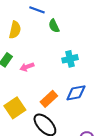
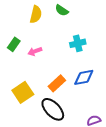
green semicircle: (54, 26) -> (62, 10), turned -32
yellow semicircle: (15, 30) -> (36, 14), moved

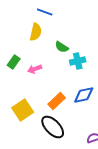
green semicircle: (62, 10) -> (62, 47), moved

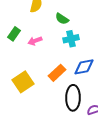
cyan cross: (78, 61) -> (71, 39), moved
black ellipse: (53, 127) -> (73, 98), moved, turned 45

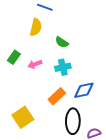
cyan cross: (71, 39) -> (63, 67), moved
yellow square: (23, 82) -> (23, 117), moved

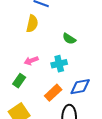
green semicircle: (62, 42) -> (69, 39), moved
green rectangle: (14, 57) -> (19, 81), moved

